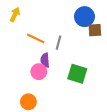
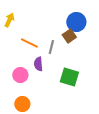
brown square: (95, 30) -> (69, 36), moved, turned -32
pink circle: (39, 72) -> (20, 75), moved

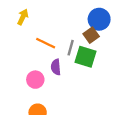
green square: (69, 77) -> (85, 57), moved

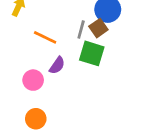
gray line: (71, 48) -> (81, 29), moved
purple semicircle: (56, 67) -> (57, 65), turned -140

